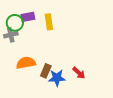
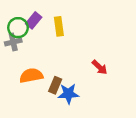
purple rectangle: (28, 17) -> (34, 20), turned -40
red arrow: (79, 73) -> (100, 67), moved

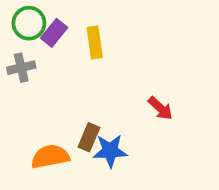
green circle: (18, 28) -> (29, 23), moved
orange semicircle: (31, 76) -> (50, 157), moved

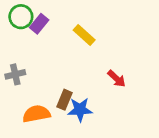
yellow rectangle: (95, 42) -> (84, 35), moved, turned -40
gray cross: (21, 68) -> (15, 74), moved

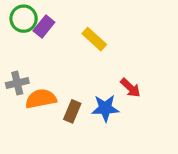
blue star: (80, 110) -> (105, 108), moved
orange semicircle: (36, 114) -> (41, 99), moved

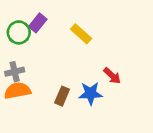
green circle: (24, 19) -> (19, 32), moved
orange semicircle: (41, 99) -> (17, 91), moved

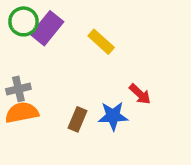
purple rectangle: (38, 23) -> (47, 28), size x1.4
green circle: (19, 32) -> (23, 21), moved

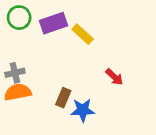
purple rectangle: (47, 28) -> (54, 23), moved, turned 32
blue star: (113, 116) -> (83, 110), moved

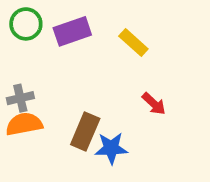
yellow rectangle: (83, 34) -> (133, 42), moved
brown rectangle: (63, 98) -> (85, 131), size x1.4

